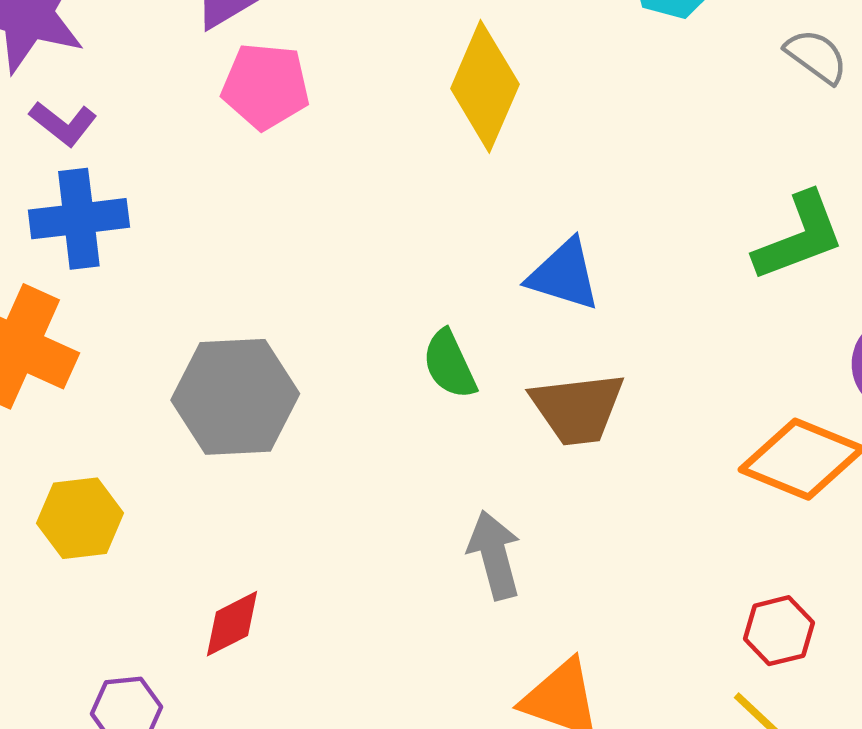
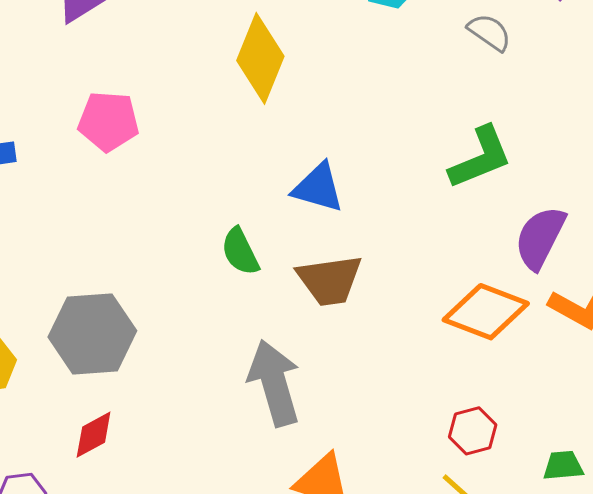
pink pentagon: (266, 86) -> (108, 121), moved
gray hexagon: (235, 397) -> (92, 334), moved
gray arrow: (494, 555) -> (274, 383), size x1.4

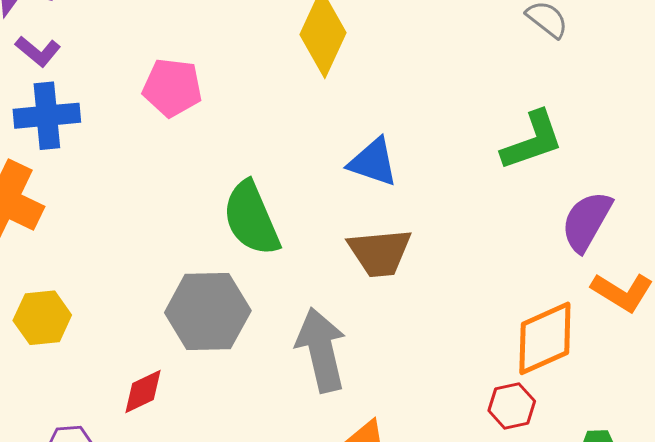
green semicircle: (240, 252) -> (251, 218), moved, size x1.6
orange diamond: (486, 312) -> (545, 338), moved, turned -48
gray hexagon: (92, 334) -> (208, 312), moved

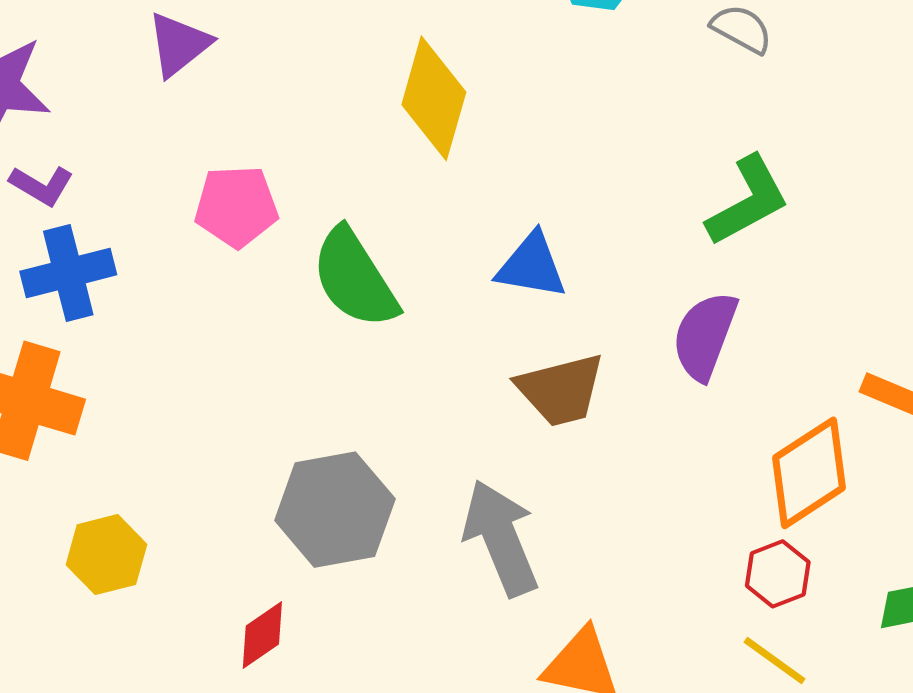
green semicircle: (251, 218) -> (355, 278), moved
purple semicircle: (587, 221) -> (705, 336), moved

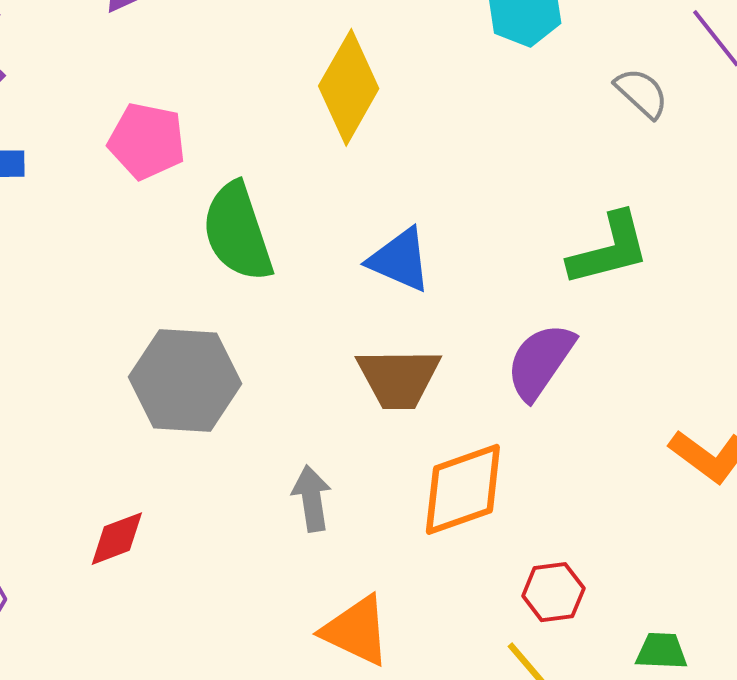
orange diamond: (809, 473) -> (463, 489), moved
gray hexagon: (335, 510) -> (185, 380), moved
gray arrow: (501, 538) -> (312, 498), size x0.6
red diamond: (262, 635) -> (117, 539), moved

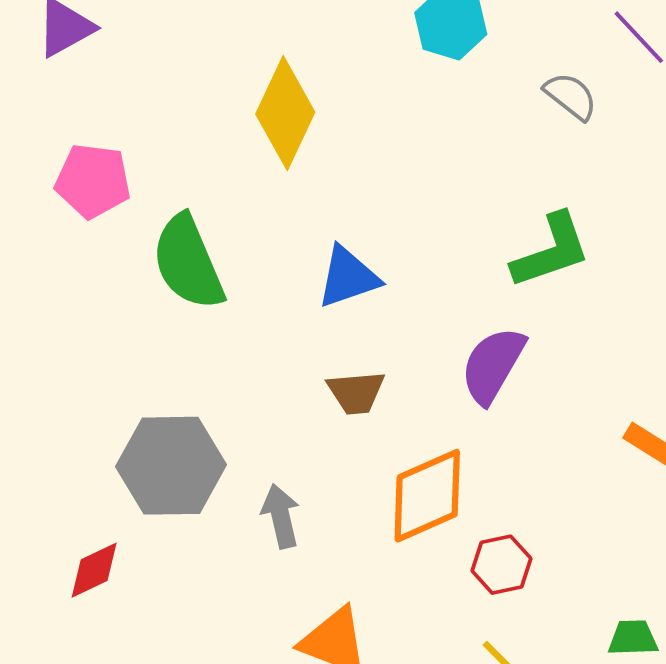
blue triangle: (400, 260) -> (348, 277), turned -38
brown trapezoid: (399, 378) -> (356, 392), size x0.7
gray hexagon: (185, 380) -> (171, 466), moved
red hexagon: (553, 592) -> (501, 565), moved

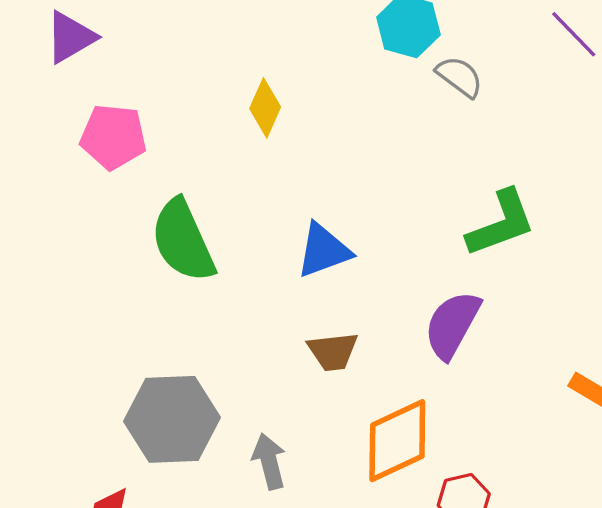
gray semicircle: (571, 96) -> (460, 77), moved
yellow diamond: (285, 113) -> (265, 108), size x0.6
pink pentagon: (93, 181) -> (113, 137), moved

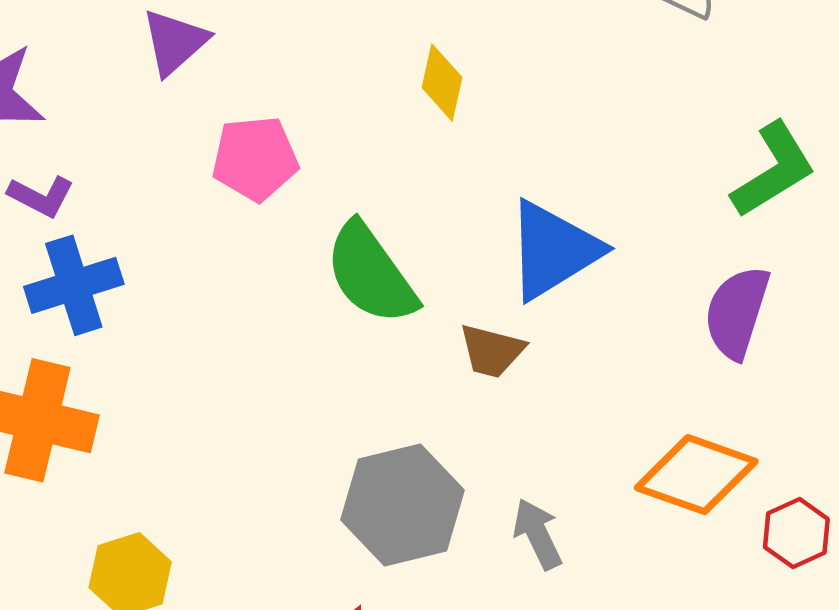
blue triangle: (324, 250) -> (553, 250), size x1.4
brown trapezoid: (333, 351) -> (492, 351), moved, turned 32
orange diamond: (397, 441) -> (696, 475), turned 56

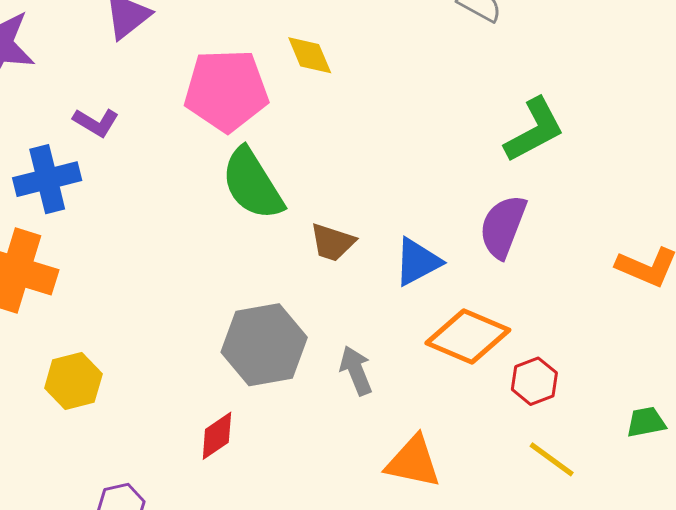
yellow diamond: (442, 83) -> (310, 55), turned -39
pink pentagon: (255, 159) -> (226, 90), moved, size x1.4
purple L-shape: (41, 196) -> (96, 122), moved
blue triangle: (553, 250) -> (417, 262), moved, size x0.7

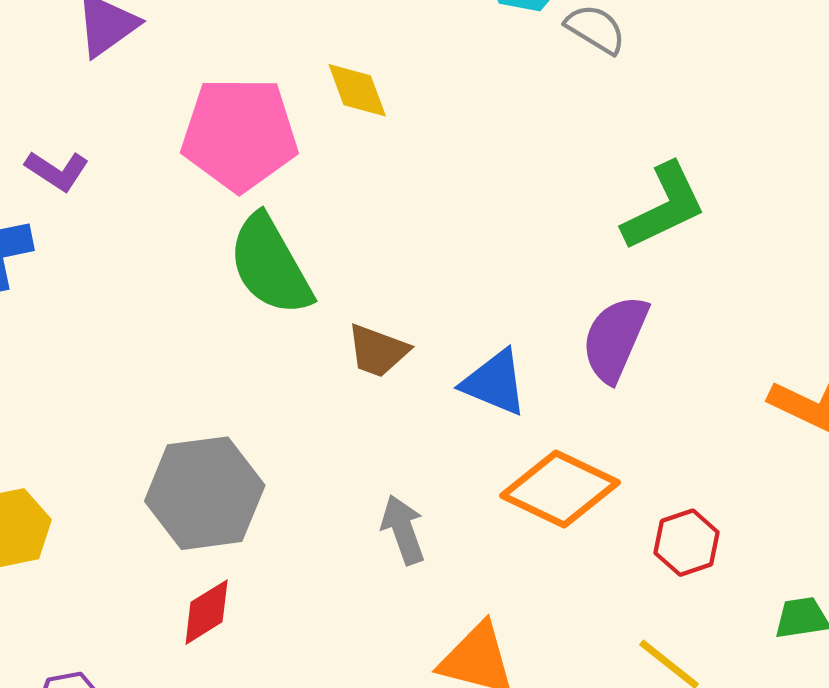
blue triangle: (417, 262) -> (495, 383), turned 48
gray hexagon: (264, 345) -> (205, 493), moved
red hexagon: (534, 381) -> (687, 543), moved

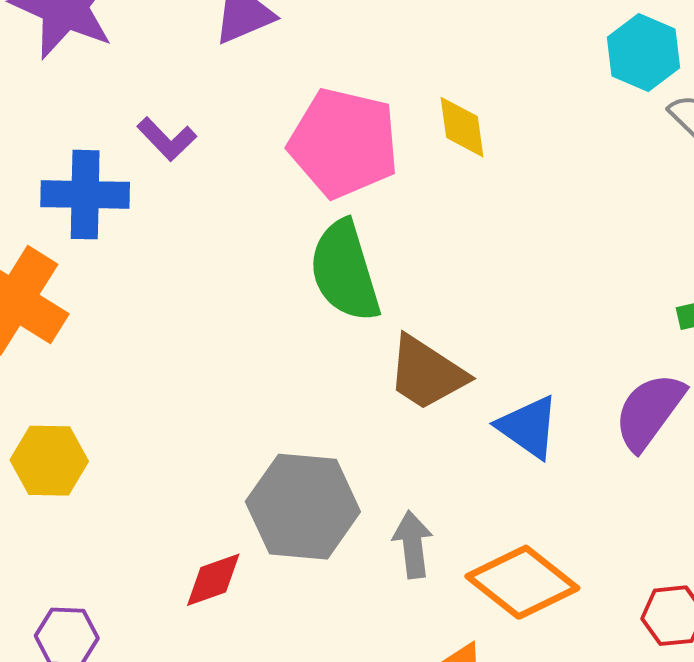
brown trapezoid: (378, 351) -> (427, 373), size x1.4
orange diamond: (560, 489) -> (522, 582), moved
gray hexagon: (205, 493) -> (303, 507), moved

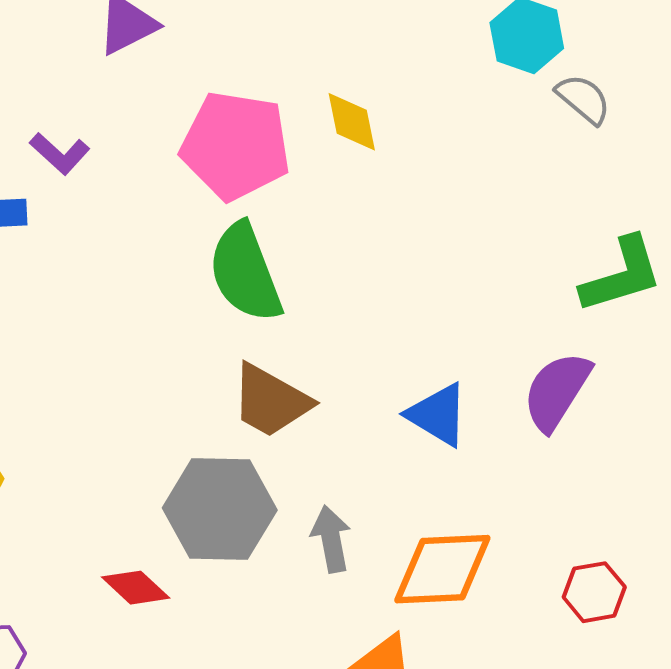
brown trapezoid: (427, 373) -> (271, 401), moved
red diamond: (213, 580) -> (136, 588), turned 66
orange diamond: (522, 582) -> (442, 569), turned -37

